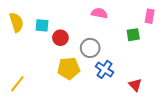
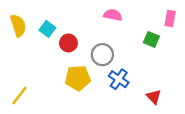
cyan square: (42, 25) -> (47, 29), turned 32
green square: (133, 35) -> (151, 39), turned 32

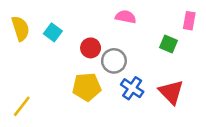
red circle: (68, 43) -> (91, 48), moved
red triangle: (154, 97) -> (171, 92), moved, size x1.5

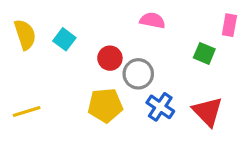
yellow line: (22, 106) -> (27, 112), moved, turned 35

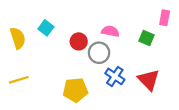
pink semicircle: (152, 20) -> (110, 31), moved
yellow semicircle: (25, 35) -> (18, 38), moved
yellow pentagon: (105, 105) -> (75, 90), moved

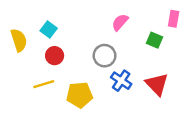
pink semicircle: (110, 31) -> (120, 22), moved, turned -60
red circle: (79, 41) -> (55, 56), moved
yellow line: (19, 80) -> (44, 84), moved

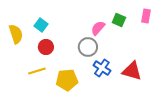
pink semicircle: (120, 22) -> (98, 28), moved
green square: (155, 40) -> (119, 20), moved
red triangle: (157, 84) -> (132, 71), turned -30

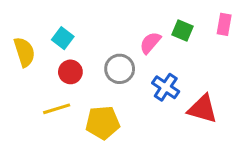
gray circle: (88, 47) -> (120, 69), moved
blue cross: (102, 68) -> (166, 87), moved

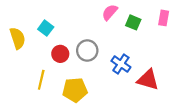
pink semicircle: (150, 43) -> (110, 12), moved
red circle: (70, 72) -> (60, 54), moved
yellow line: (57, 109) -> (41, 80), turned -60

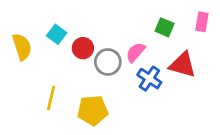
pink semicircle: (110, 12) -> (136, 52), moved
red circle: (60, 54) -> (83, 48), moved
red triangle: (148, 80) -> (183, 65), moved

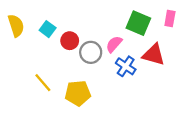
green square: (165, 27) -> (138, 23), size x1.5
yellow semicircle: (22, 47) -> (16, 26), moved
yellow line: (51, 98) -> (43, 83), turned -54

